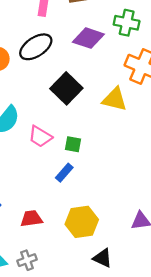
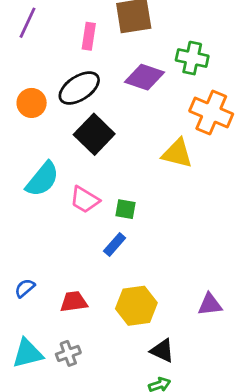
black square: (66, 88) -> (94, 134), moved

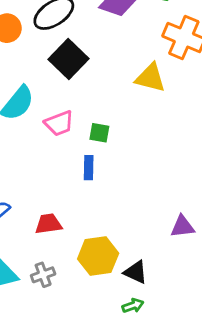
pink trapezoid: (85, 200) -> (59, 123), turned -52
blue rectangle: (115, 245) -> (89, 168), turned -40
yellow hexagon: (136, 306) -> (98, 256), moved

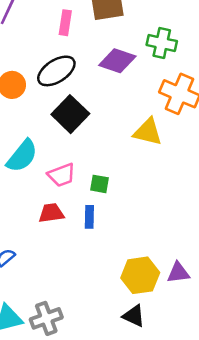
red trapezoid: (48, 224) -> (51, 213), moved
yellow hexagon: (98, 256) -> (140, 275), moved
gray cross: (43, 275) -> (46, 318), size x1.4

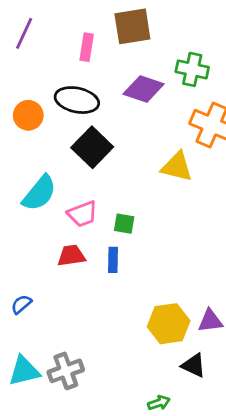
black ellipse: (56, 71) -> (77, 100), turned 45
black triangle: (134, 316) -> (194, 365), moved

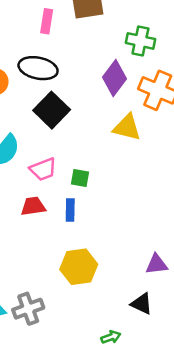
purple diamond: (144, 89) -> (115, 78), moved, turned -72
yellow hexagon: (169, 324) -> (79, 267), moved

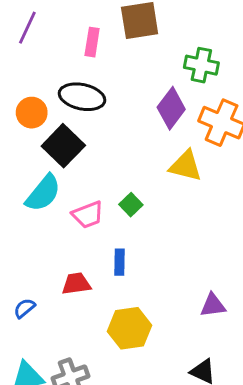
black square: (52, 110) -> (63, 146), moved
green square: (80, 178) -> (131, 205), moved, turned 36
red trapezoid: (33, 206) -> (76, 284), moved
purple triangle: (157, 264) -> (213, 305), moved

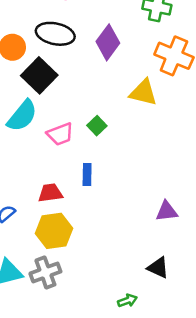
purple diamond: (171, 108) -> (108, 42), moved
yellow hexagon: (129, 328) -> (54, 231), moved

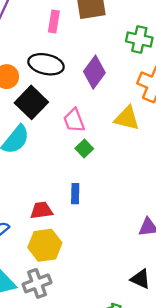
pink trapezoid: (60, 134) -> (74, 120), moved, turned 90

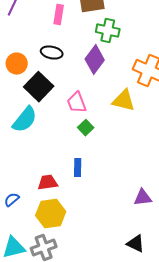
green cross: (139, 40) -> (108, 31), moved
black ellipse: (46, 64) -> (52, 53), size x0.7

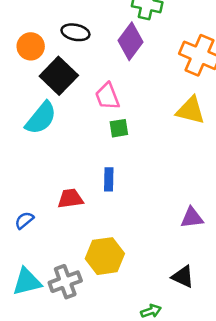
yellow triangle: (124, 101) -> (191, 110), moved
green square: (86, 128) -> (119, 128), turned 35
yellow hexagon: (51, 214) -> (105, 256), moved

